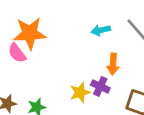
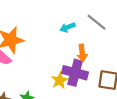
purple cross: (100, 86) -> (75, 73), size x1.6

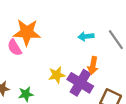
yellow star: (60, 80) -> (57, 75), moved

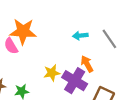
orange arrow: (93, 66) -> (87, 64), turned 140

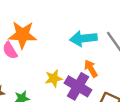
cyan arrow: (80, 36) -> (83, 38), size x1.6

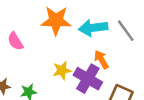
orange star: (22, 35) -> (56, 21), moved

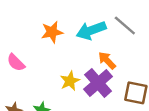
orange star: (56, 21) -> (52, 32), size x0.7
purple cross: (88, 79) -> (98, 83), turned 32

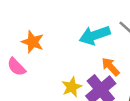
orange star: (52, 32) -> (33, 42), moved, turned 30

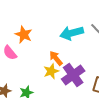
orange arrow: (111, 67) -> (56, 58), moved

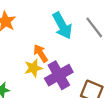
cyan arrow: (72, 33) -> (62, 26), turned -110

